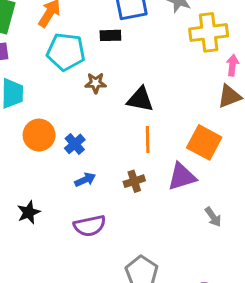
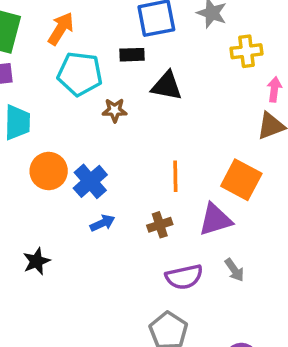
yellow cross: (209, 32) -> (247, 51), size x0.7
black triangle: (140, 99) -> (167, 86), moved
blue cross: (75, 144) -> (90, 181), size x1.4
gray arrow: (213, 217) -> (234, 270), moved
purple semicircle: (90, 226) -> (184, 277), moved

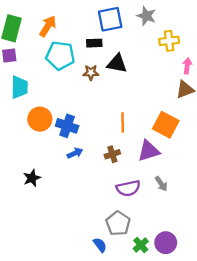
brown star: (115, 110) -> (91, 73), moved
blue cross: (90, 181) -> (67, 126), turned -30

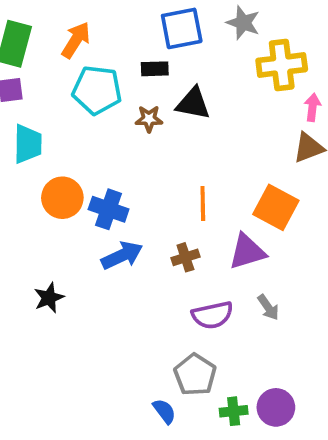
yellow cross: (169, 41) -> (282, 65), size x1.4
blue arrow: (75, 153) -> (122, 255), size x1.5
green cross: (141, 245) -> (234, 411), turned 35

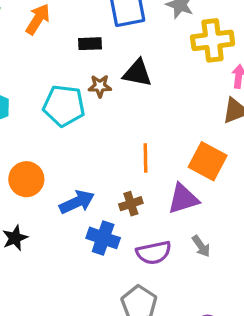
black rectangle: (155, 69) -> (90, 44), moved
cyan pentagon: (97, 90) -> (64, 106), moved
orange circle: (62, 198) -> (26, 179), moved
blue cross: (109, 209) -> (103, 238), moved

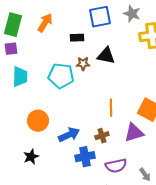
blue cross: (103, 238) -> (85, 157), turned -30
gray arrow: (201, 246) -> (145, 175), moved

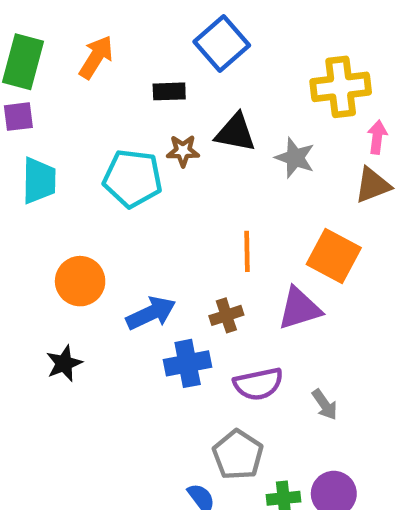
gray star: (132, 14) -> (295, 158), moved
blue square: (100, 17) -> (222, 43), turned -30

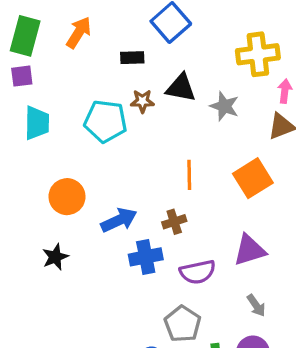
orange square: (334, 256) -> (253, 178), turned 30
purple triangle: (300, 309) -> (250, 250), moved
gray arrow: (325, 405) -> (256, 305), moved

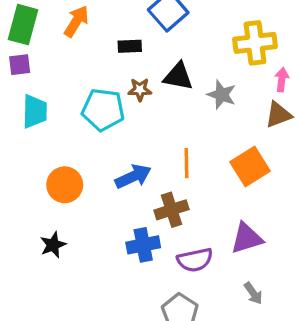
blue arrow: (119, 220) -> (133, 176), moved
brown cross: (174, 222) -> (172, 210), size x1.4

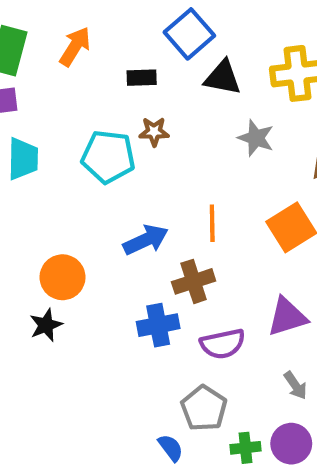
black triangle: (178, 76) -> (223, 78), moved
orange circle: (65, 185) -> (63, 277), moved

